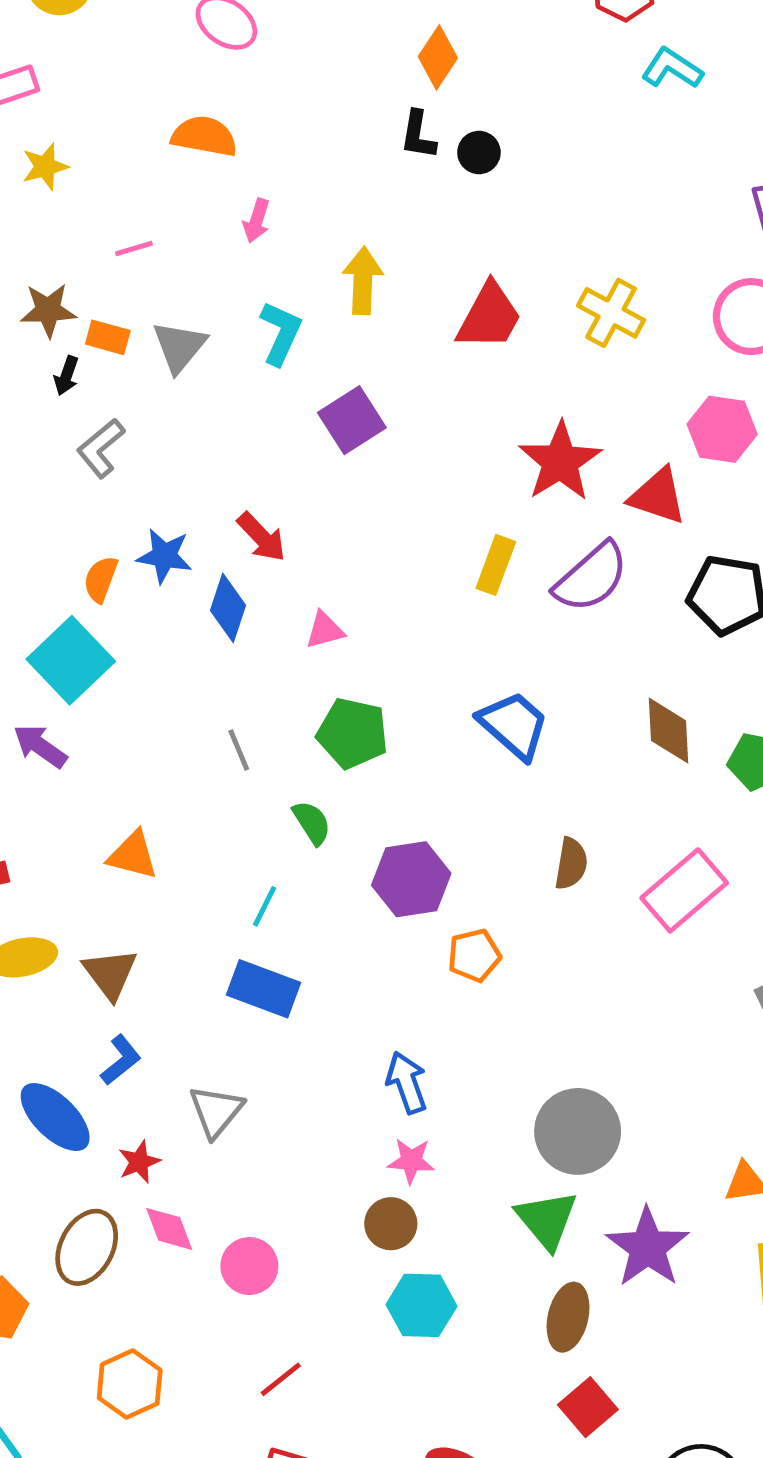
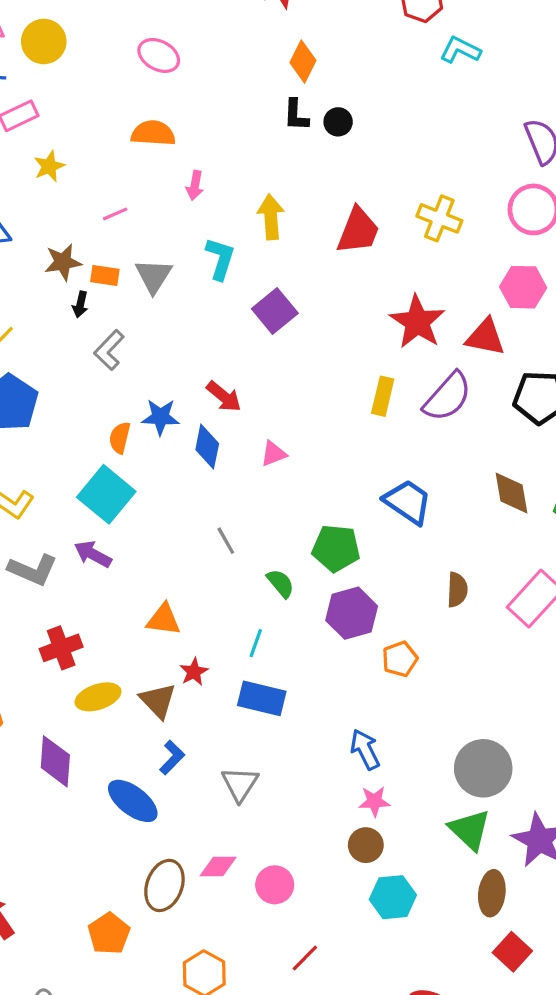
green pentagon: (353, 733) -> (336, 548), moved
red star: (139, 1162) -> (194, 672), moved
pink diamond: (169, 1229) -> (218, 866), turned -63

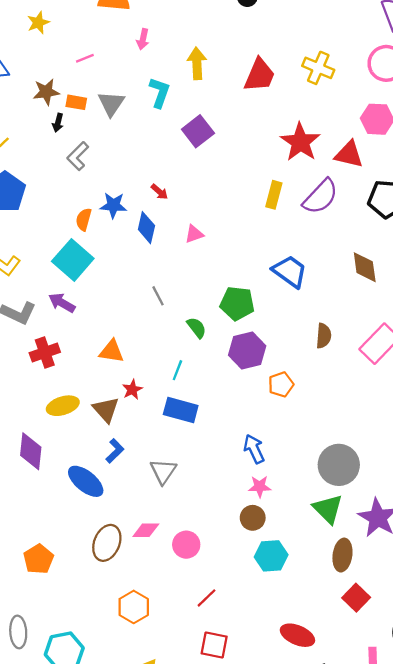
red arrow: (224, 396) -> (159, 192), size x0.7
red cross: (61, 648) -> (45, 352), moved
orange pentagon: (109, 934) -> (38, 559), moved

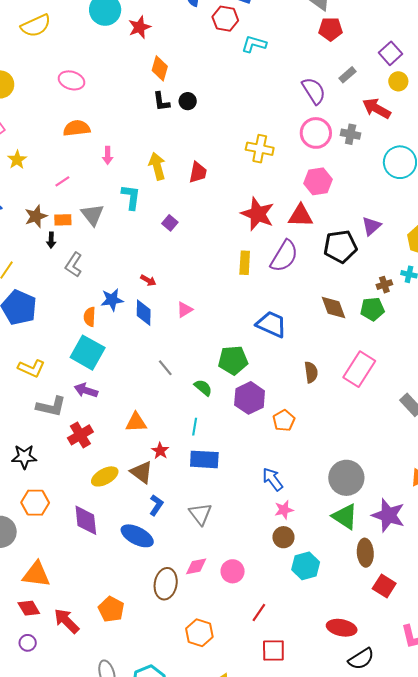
red trapezoid: (260, 75) -> (198, 172), moved, size x0.7
purple square: (198, 131) -> (170, 223), size x0.6

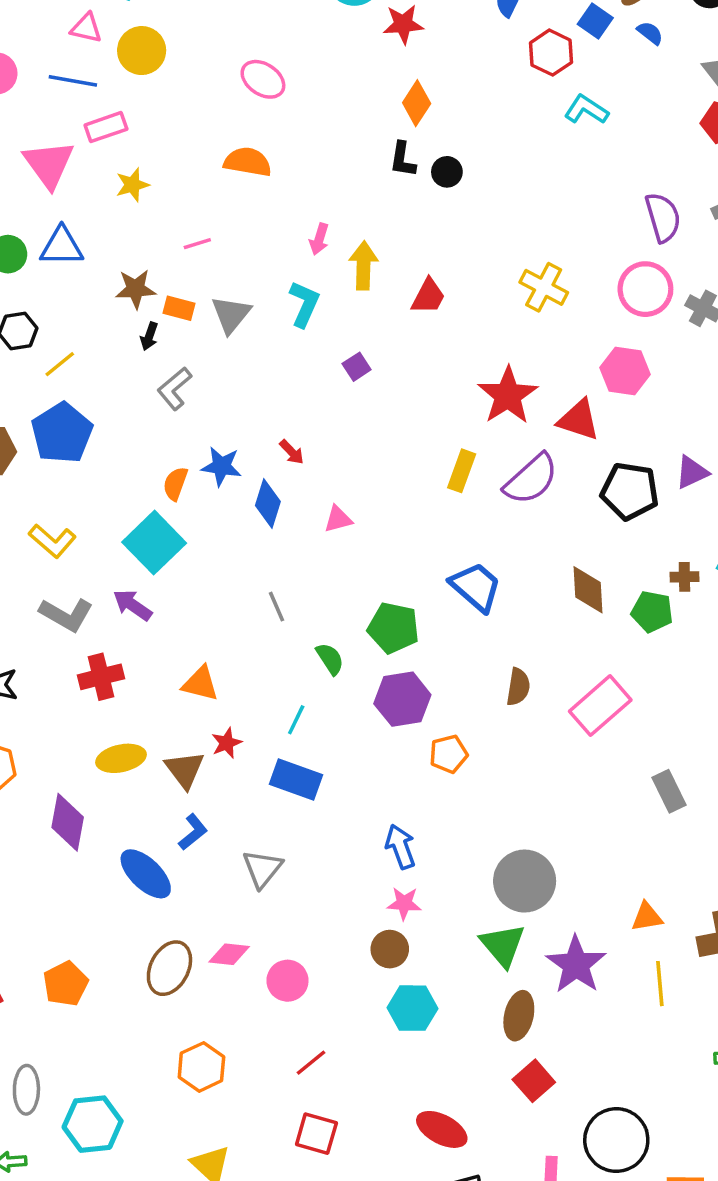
pink arrow: (108, 155) -> (319, 239), moved

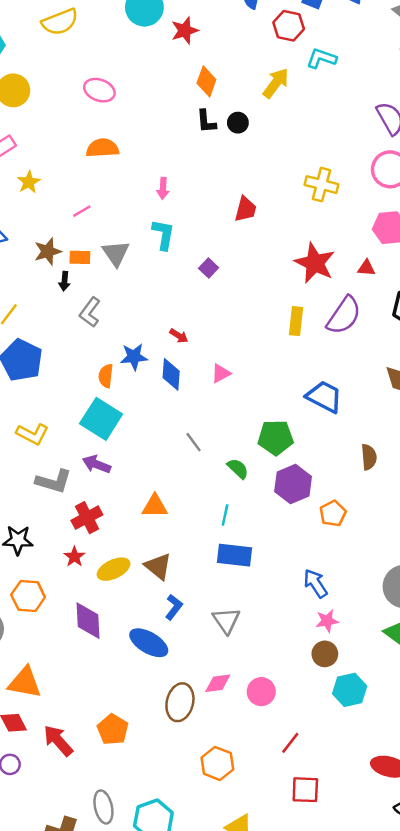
yellow arrow: (363, 266) -> (276, 83), moved, turned 48
red triangle: (579, 420) -> (366, 268), size x0.6
red star: (227, 743) -> (74, 557), moved

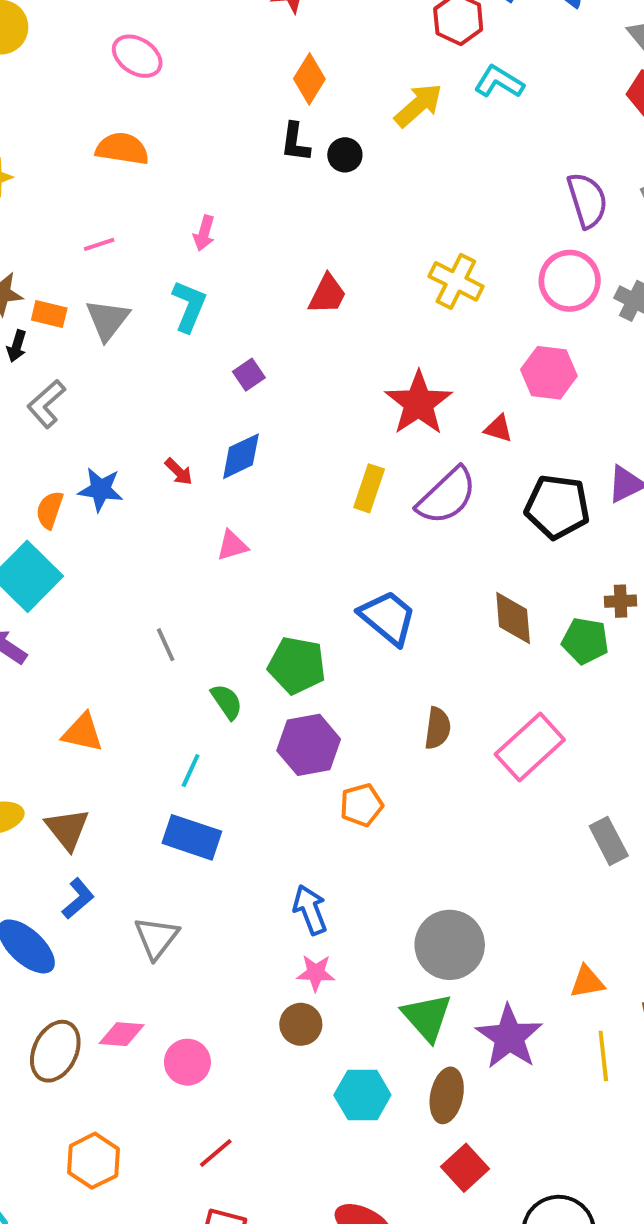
pink line: (82, 211) -> (99, 244), moved
blue diamond: (171, 374) -> (241, 456), moved, turned 48
cyan hexagon: (350, 690) -> (362, 1095), moved

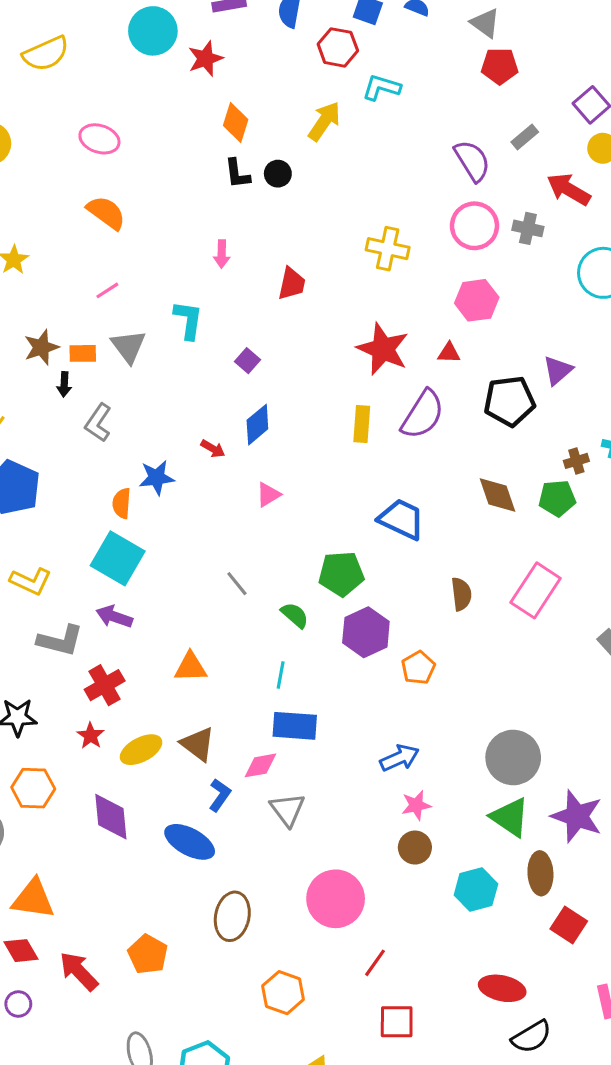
orange semicircle: (122, 149) -> (106, 213), turned 42
pink arrow: (204, 233) -> (222, 254), moved
blue arrow: (310, 910) -> (399, 758), turned 102
pink diamond: (122, 1034) -> (260, 765), moved
pink circle: (187, 1062) -> (336, 899), size x1.6

